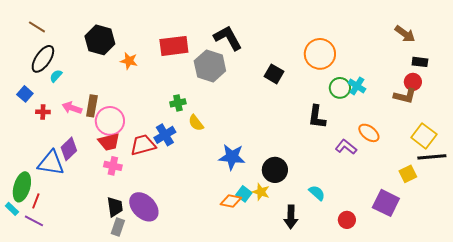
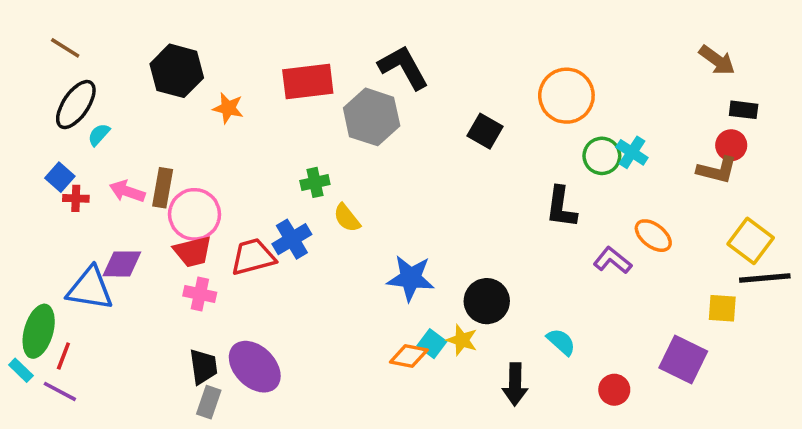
blue square: (25, 94) -> (60, 177), moved
purple diamond: (69, 149) -> (122, 264), turned 45
yellow square: (408, 174) -> (722, 308), turned 30

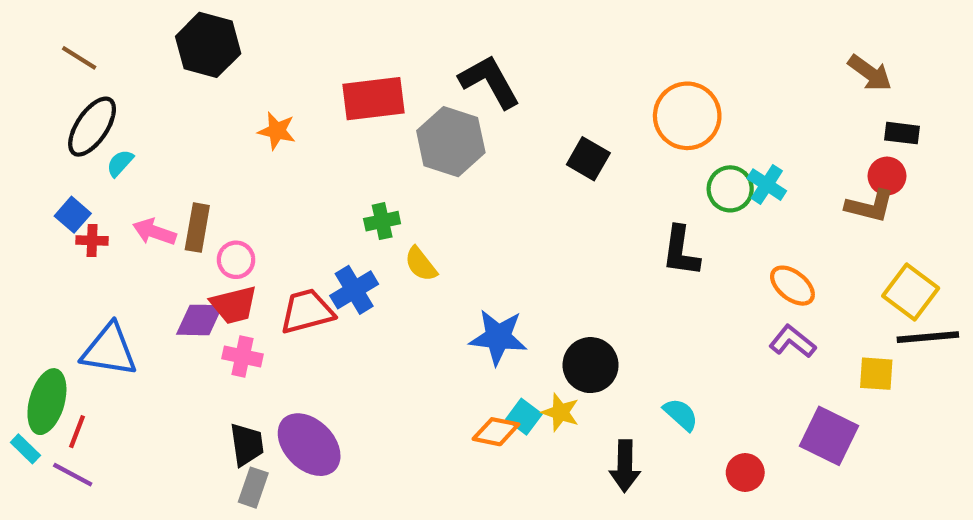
black hexagon: (177, 71) -> (208, 45), moved
pink circle: (194, 214) -> (236, 260), size x0.6
purple L-shape: (612, 260) -> (792, 341), moved
purple diamond: (122, 264) -> (199, 320), moved

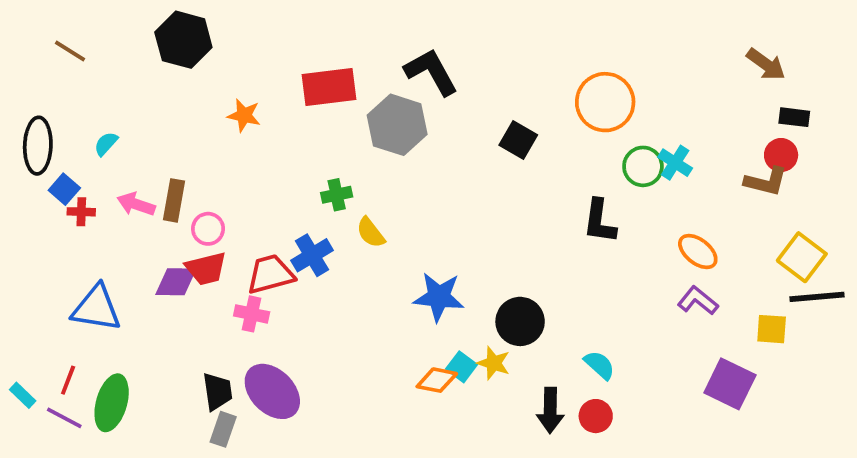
black ellipse: (92, 127) -> (38, 146), moved, turned -32
pink cross: (242, 356) -> (252, 314), moved
green ellipse: (47, 402) -> (112, 403), moved
red circle: (745, 472) -> (596, 416), moved

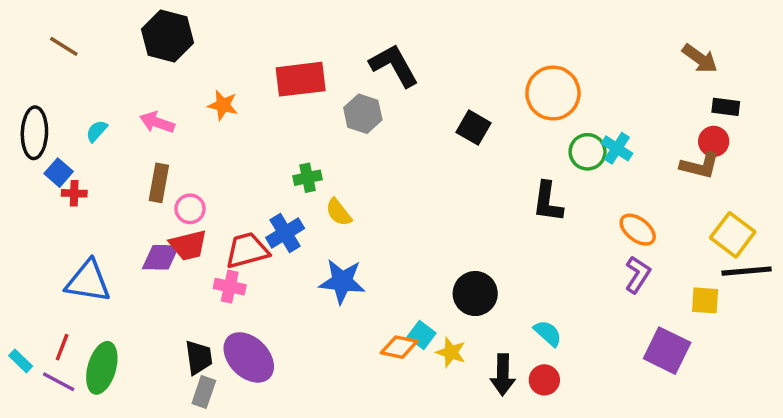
gray hexagon: (397, 125) -> (363, 114), size x0.7
pink arrow: (136, 204) -> (157, 122), moved
blue star: (439, 297) -> (342, 281), moved
purple L-shape: (698, 301) -> (638, 275), turned 84
yellow star: (494, 363) -> (451, 352), moved

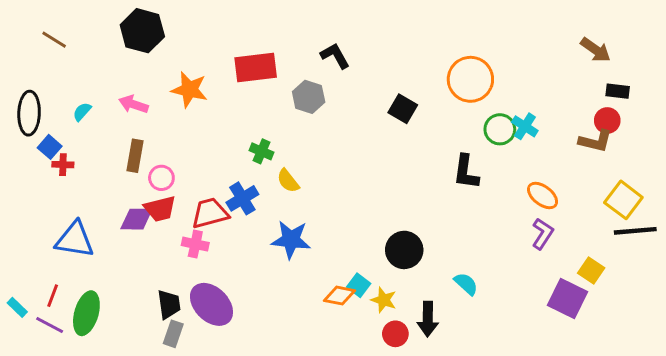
black L-shape: (394, 65) -> (335, 56), size x0.7
orange star: (223, 105) -> (189, 90), size x1.4
green cross: (308, 178) -> (262, 151), turned 35
yellow square: (705, 300) -> (591, 271), moved, turned 30
red circle: (544, 380) -> (395, 334), moved

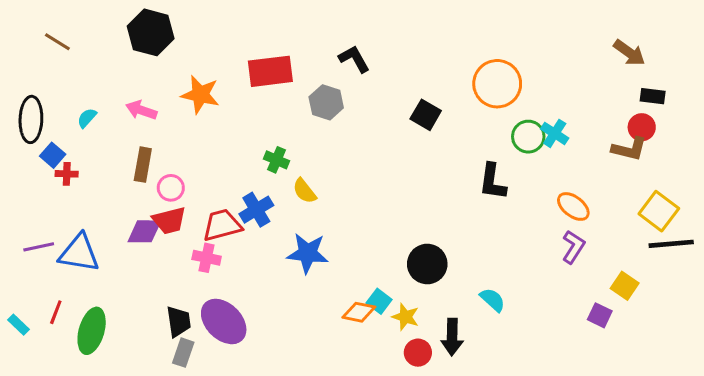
purple square: (568, 298) -> (600, 315), size x0.6
purple line: (50, 325) -> (39, 247), moved, turned -40

